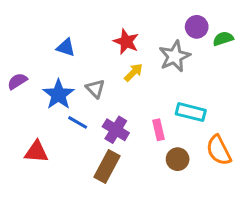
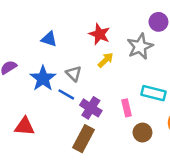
blue line: (78, 122) -> (66, 94), moved

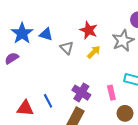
gray triangle: (74, 74) -> (67, 48), moved
blue star: (43, 78) -> (22, 33), moved
blue line: (66, 94) -> (48, 101), moved, turned 32

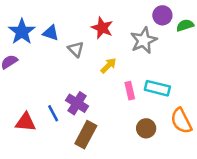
yellow arrow: (94, 52) -> (108, 66), moved
purple cross: (81, 93) -> (77, 103), moved
pink rectangle: (111, 93) -> (130, 91), moved

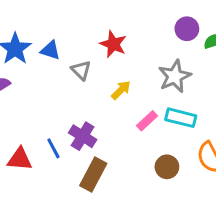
gray star: (144, 40) -> (175, 76), moved
pink rectangle: (130, 91) -> (147, 121), turned 60

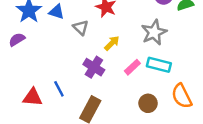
purple cross: (83, 136) -> (94, 67), moved

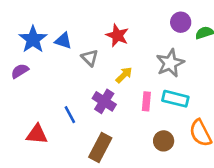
pink rectangle: (132, 67) -> (146, 101), turned -42
blue line: (59, 89) -> (70, 115), moved

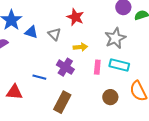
blue triangle: (63, 41) -> (31, 32), moved
yellow arrow: (124, 75) -> (80, 47), turned 40
blue line: (70, 115) -> (39, 77), turned -48

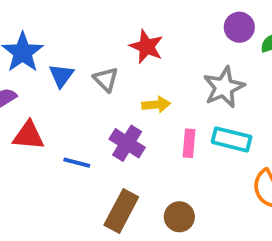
blue triangle: (31, 32) -> (61, 76), turned 48
red triangle: (14, 92) -> (28, 136), moved
brown circle: (110, 97) -> (179, 217), moved

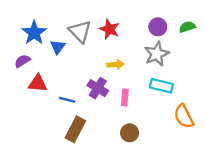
purple circle: (239, 27) -> (158, 27), moved
gray triangle: (106, 79) -> (80, 32), moved, size x1.5
pink rectangle: (189, 143) -> (125, 97), moved
brown rectangle: (121, 211) -> (75, 129), moved

